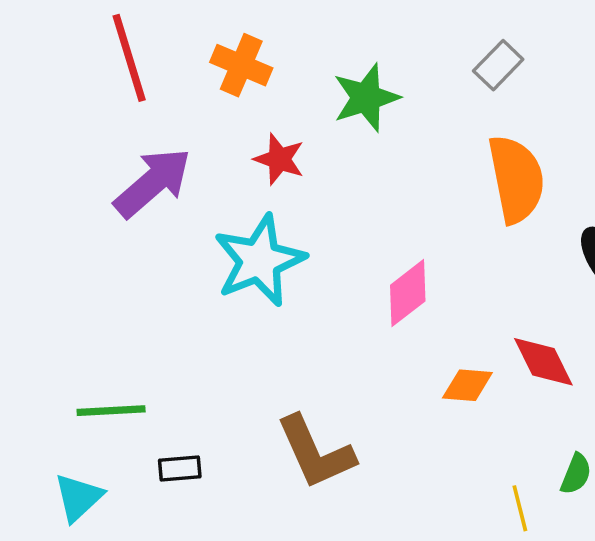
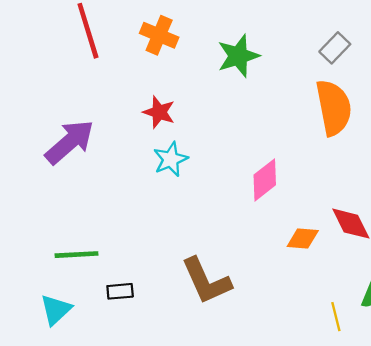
gray rectangle: (498, 65) -> (335, 48), moved
red star: (279, 159) -> (159, 112), moved
purple arrow: (153, 183) -> (70, 142), moved
cyan star: (259, 260) -> (171, 159), size x0.6

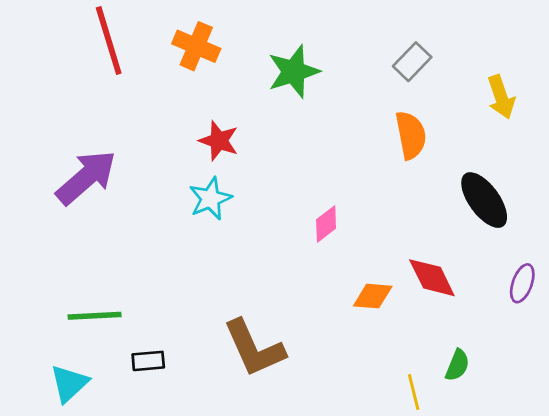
orange semicircle: (334, 108) -> (411, 135), size x0.7
red star: (159, 112) -> (219, 141), moved
pink diamond: (265, 180) -> (326, 224), size x0.7

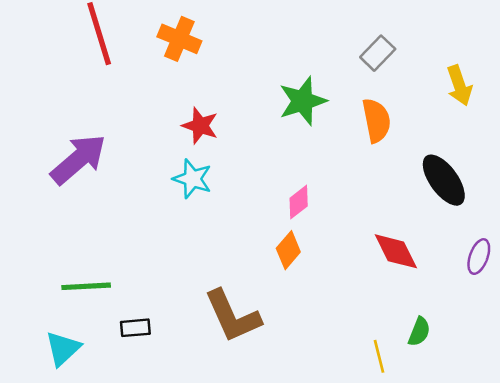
green star: (294, 72) -> (303, 101), moved
cyan star: (210, 199) -> (192, 179), turned -30
orange diamond: (373, 296) -> (288, 250), moved, turned -54

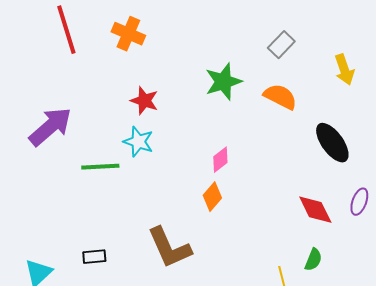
orange semicircle: (376, 120) -> (280, 97), turned -52
red diamond: (396, 251) -> (315, 210), moved
green line: (86, 286) -> (100, 167), moved

